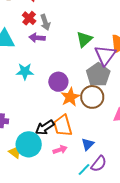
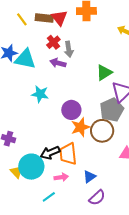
cyan line: (84, 169) -> (49, 197), moved

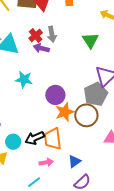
red cross: (53, 42) -> (36, 35), moved
green triangle: (104, 73) -> (90, 40), moved, turned -30
cyan circle: (31, 167) -> (13, 142), moved, size x0.6

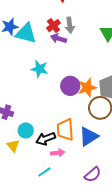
orange star: (65, 112) -> (87, 88), moved
black arrow: (35, 138) -> (46, 139), moved
blue triangle: (74, 161) -> (89, 136), moved, size x1.5

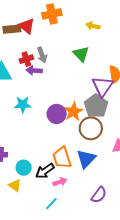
red cross: (53, 26) -> (26, 59), turned 32

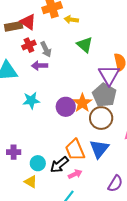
yellow arrow: (93, 26) -> (71, 20), moved
red cross: (26, 59) -> (29, 45), moved

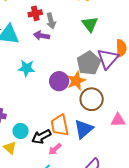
gray pentagon: (104, 95) -> (89, 63), moved
pink arrow: (75, 174) -> (55, 149), turned 152

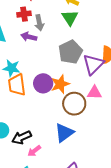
green triangle: (90, 24) -> (70, 18), moved
gray pentagon: (89, 63) -> (70, 52), moved
pink triangle: (118, 120) -> (94, 93), moved
orange trapezoid: (60, 125) -> (17, 85), moved

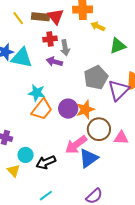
green triangle: (70, 18) -> (118, 46), moved, turned 42
orange trapezoid: (17, 85) -> (42, 110), turned -135
pink triangle: (94, 93) -> (121, 138), moved
pink arrow: (34, 151) -> (76, 145), moved, size x1.6

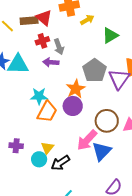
yellow arrow: (98, 26) -> (87, 20), turned 136
orange star: (85, 110) -> (76, 89), moved
yellow triangle: (14, 171) -> (47, 148), moved, turned 32

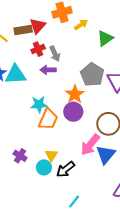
red triangle: (44, 18) -> (38, 26), turned 36
purple cross: (16, 146) -> (20, 156), turned 32

